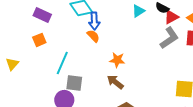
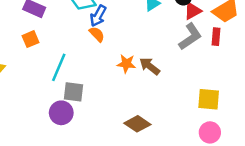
blue arrow: (94, 21) -> (98, 16), turned 30
brown arrow: (115, 82) -> (150, 66), moved

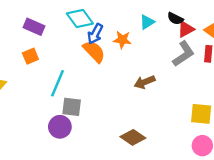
orange semicircle: (97, 34) -> (94, 51), size x1.5
orange star: (126, 64) -> (122, 40), moved
brown arrow: (150, 66) -> (145, 82), turned -60

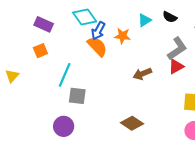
red triangle: (186, 29) -> (176, 66), moved
purple circle: (60, 127) -> (64, 126), moved

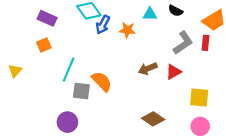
cyan triangle: (145, 20) -> (150, 14), turned 32
orange semicircle: (97, 46) -> (102, 81), moved
red triangle: (176, 66) -> (173, 72), moved
brown diamond: (132, 123) -> (153, 119), moved

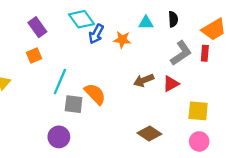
black semicircle: (176, 11) -> (173, 19), turned -120
purple rectangle: (47, 18) -> (37, 27), turned 30

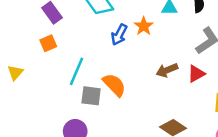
blue arrow: (96, 34) -> (119, 35), moved
orange star: (122, 40) -> (144, 26), turned 30

